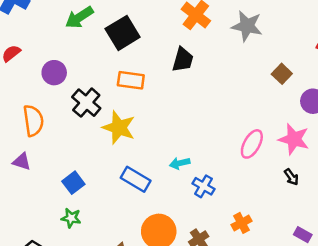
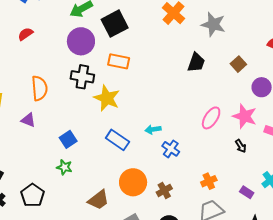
black trapezoid: (183, 60) -> (196, 63), moved
purple circle: (54, 73) -> (81, 41), moved, size x1.4
black cross: (86, 103) -> (82, 77), turned -35
orange cross: (242, 223) -> (209, 181), moved

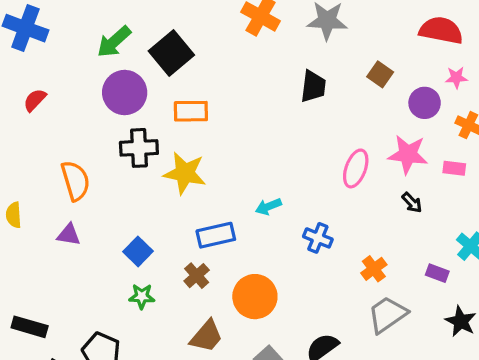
blue rectangle: (117, 140) -> (216, 235), turned -35
blue cross: (171, 149) -> (318, 238), moved
brown cross: (164, 190) -> (197, 276), moved

